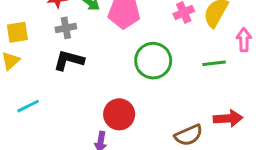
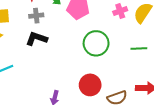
red circle: (119, 114) -> (90, 85), moved

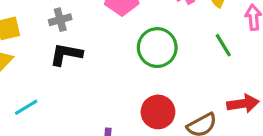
green line: (139, 48) -> (223, 45), turned 70

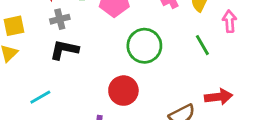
cyan line: (26, 107) -> (40, 97), moved
red circle: (158, 112) -> (123, 91), moved

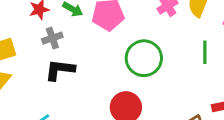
green line: (202, 45) -> (205, 52), turned 35

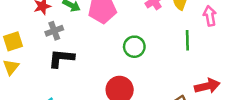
green circle: (144, 58) -> (134, 47), size x0.7

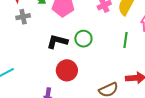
black L-shape: (61, 58) -> (57, 41), moved

